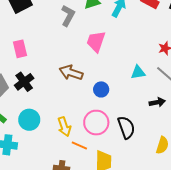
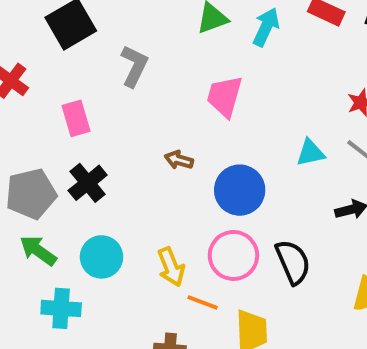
gray L-shape: (68, 16) -> (134, 66), moved
brown arrow: (71, 73) -> (179, 160), size x0.6
blue circle: (101, 89) -> (240, 190), size x1.6

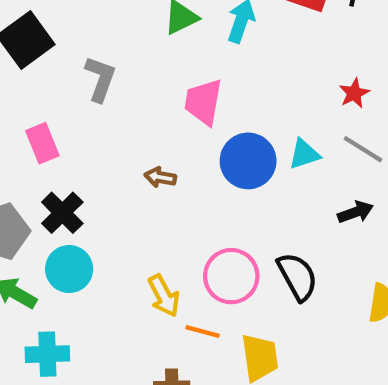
blue circle: (240, 190) -> (248, 161), moved
cyan circle: (102, 257) -> (69, 269), moved

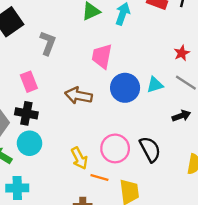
pink rectangle: (42, 143) -> (29, 82), moved
brown arrow: (160, 177) -> (79, 96), size x1.6
black cross: (62, 213) -> (26, 113), turned -35

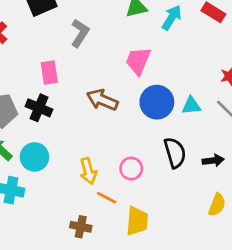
black arrow: (181, 116) -> (213, 160), moved
cyan circle: (29, 143) -> (34, 157), moved
pink circle: (115, 148) -> (131, 169), size x0.7
black semicircle: (150, 149) -> (175, 153), moved

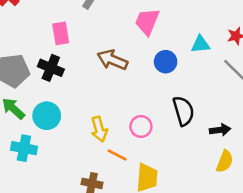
blue circle: (157, 102) -> (166, 62), size x0.7
cyan triangle: (191, 106) -> (200, 44), moved
black arrow: (213, 160) -> (220, 130), moved

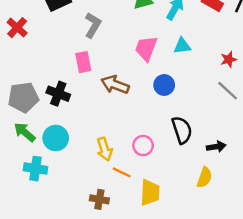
pink rectangle: (61, 33) -> (83, 62), moved
cyan triangle: (200, 44) -> (182, 46), moved
yellow semicircle: (225, 161) -> (204, 177), moved

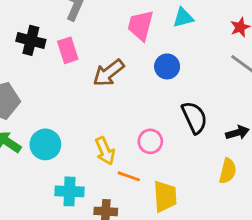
brown arrow: (115, 85) -> (109, 73), turned -52
black cross: (58, 94) -> (31, 40), moved
cyan cross: (36, 169) -> (69, 191), moved

